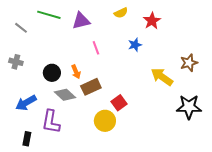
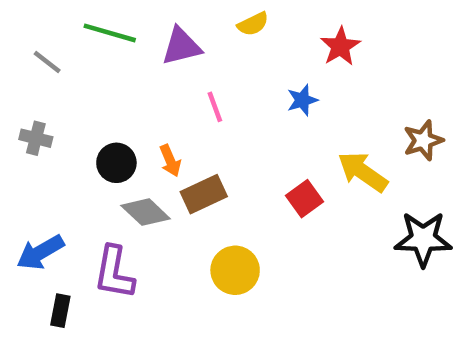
yellow semicircle: (121, 13) -> (253, 24), moved
blue arrow: (26, 103) -> (40, 252), moved
red square: (119, 103) -> (305, 199), moved

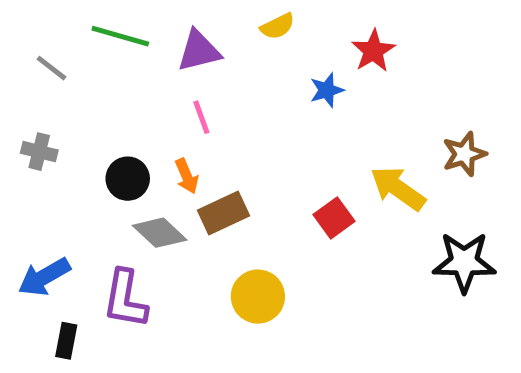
blue star: (302, 100) -> (327, 90), moved
pink line: (215, 107) -> (201, 117), moved

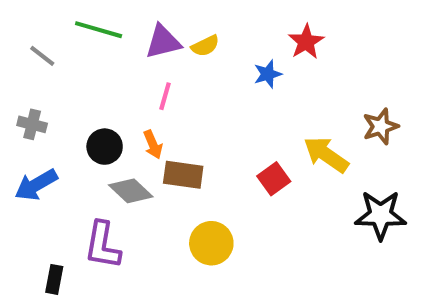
yellow semicircle: (278, 26) -> (205, 46), moved
pink line: (201, 117) -> (165, 96), turned 36
brown rectangle: (223, 213) -> (183, 175), turned 33
blue arrow: (44, 277) -> (36, 185), moved

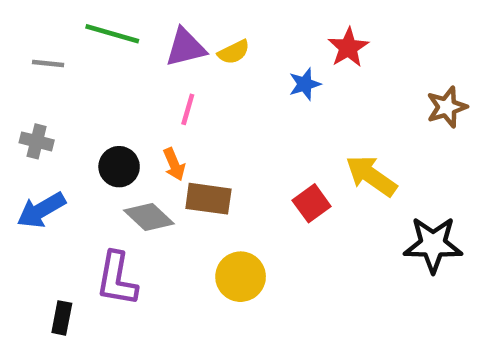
gray line: (42, 56) -> (48, 64), turned -32
brown star: (381, 126) -> (447, 107), moved

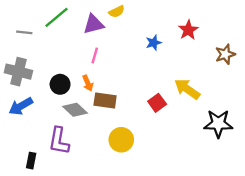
green line: (112, 34) -> (57, 17), turned -56
red star: (348, 47) -> (188, 30), moved
yellow semicircle: (234, 52) -> (117, 12), moved
gray cross: (37, 141) -> (18, 72), size x1.6

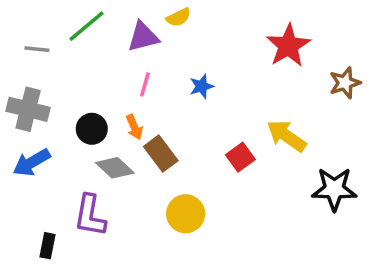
red star: (188, 30) -> (288, 46), size x1.4
blue star: (154, 43) -> (202, 86), moved
brown rectangle: (105, 100) -> (161, 154), turned 45

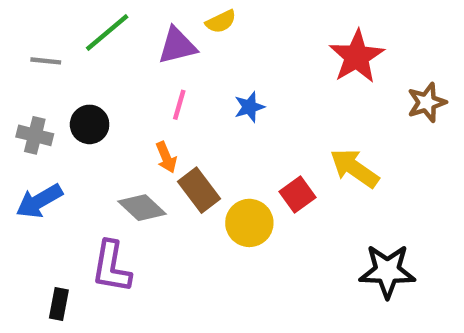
gray cross: (28, 109) -> (35, 135), size x0.7
black circle: (92, 129) -> (90, 124), moved
black star: (334, 189) -> (387, 271), moved
yellow circle: (186, 214) -> (249, 223), moved

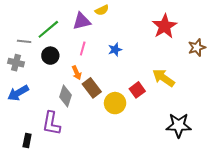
green line: (107, 32) -> (48, 29), moved
gray line: (46, 61) -> (24, 41), moved
black circle: (90, 124) -> (50, 56), moved
gray diamond: (142, 208) -> (66, 96), turned 65

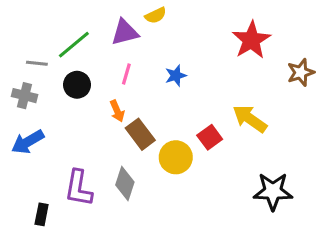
gray diamond: (66, 96) -> (125, 184), moved

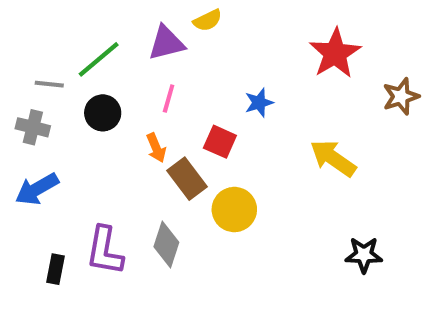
blue star: (176, 76) -> (259, 103), moved
red square: (210, 137) -> (220, 142), moved, turned -30
black star: (273, 191) -> (364, 255), size x0.7
black rectangle: (42, 214) -> (55, 269), moved

